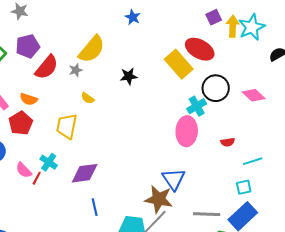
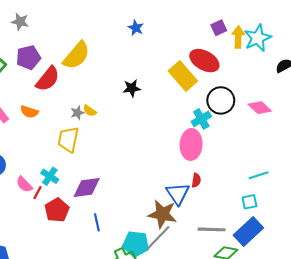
yellow semicircle: (92, 49) -> (76, 55), moved
gray star: (76, 70) -> (77, 113), moved
red pentagon: (21, 123) -> (57, 210), moved
red semicircle: (228, 142) -> (196, 180), moved, turned -72

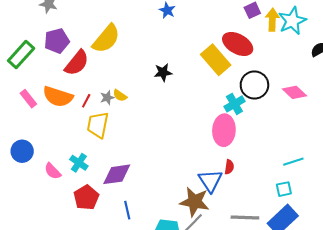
orange semicircle: (29, 112) -> (58, 97), size x1.6
red line: (38, 193) -> (86, 101), moved

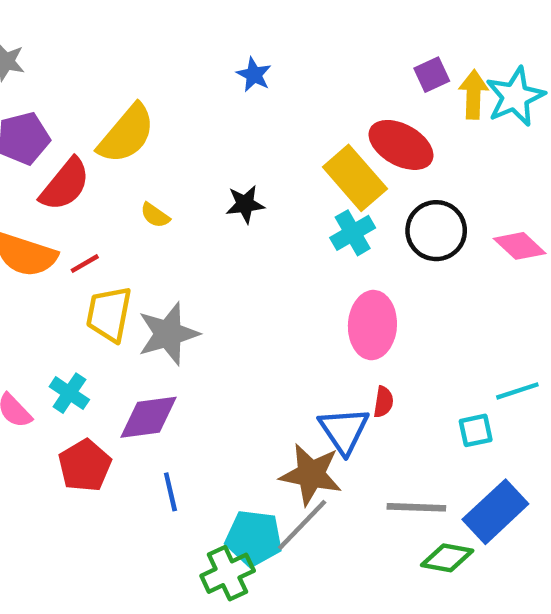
yellow semicircle: (120, 95) -> (155, 215), moved
gray star: (107, 98) -> (168, 334), moved, size x2.0
red line: (86, 101) -> (85, 264), turned 32
cyan cross: (234, 104) -> (353, 233), moved
cyan square: (284, 189) -> (476, 430), moved

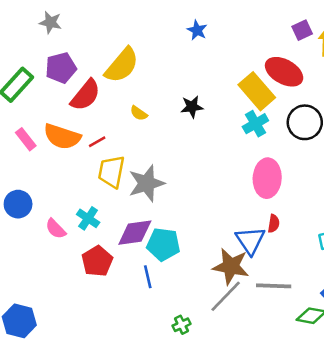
gray line: (416, 507) -> (274, 286), moved
cyan pentagon: (254, 538) -> (163, 244), moved
green cross: (228, 573) -> (182, 325), size x0.6

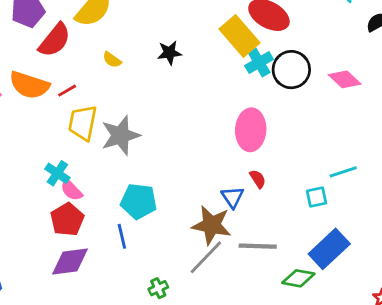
cyan cross: (255, 124) -> (259, 63), moved
red semicircle: (274, 224) -> (258, 179), turned -42
pink semicircle: (56, 229) -> (71, 190), moved
purple diamond: (135, 233) -> (70, 262), moved
blue triangle: (250, 240) -> (232, 197), size x0.7

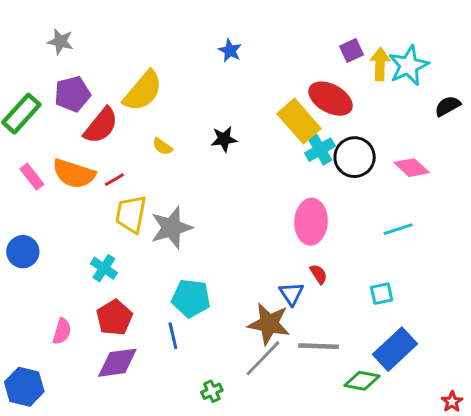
cyan line: (343, 172) -> (398, 229), moved
pink semicircle: (71, 190) -> (62, 331), moved, turned -120

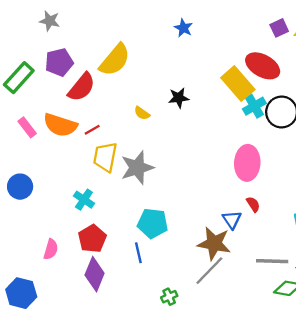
yellow semicircle: (162, 147) -> (142, 113), moved
gray line: (319, 346) -> (272, 261), moved
purple diamond: (117, 363) -> (95, 274), turned -60

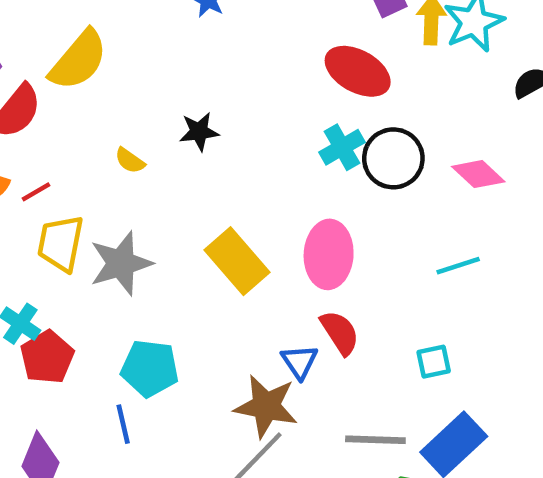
yellow rectangle: (238, 84) -> (237, 261), moved
red semicircle: (253, 204) -> (340, 333), size x1.5
red pentagon: (92, 239) -> (47, 357), moved

